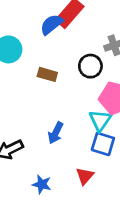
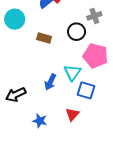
cyan triangle: (100, 120) -> (72, 73), moved

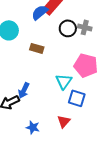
gray cross: (94, 16) -> (85, 27), turned 32
black circle: (77, 32) -> (68, 28), moved
blue arrow: (50, 82) -> (24, 90), moved

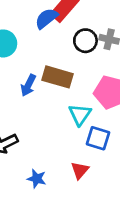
brown rectangle: (37, 48) -> (58, 77), moved, size x1.5
blue arrow: (24, 90) -> (28, 85), moved

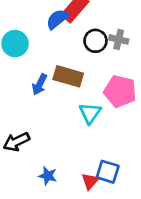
blue square: (98, 138) -> (108, 172), moved
red triangle: (80, 170) -> (90, 181), moved

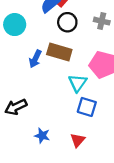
black circle: (95, 41) -> (67, 22), moved
blue square: (108, 172) -> (87, 107), moved

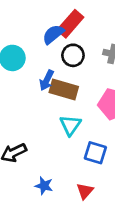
blue arrow: (35, 59) -> (47, 80), moved
cyan triangle: (78, 83) -> (70, 125), moved

